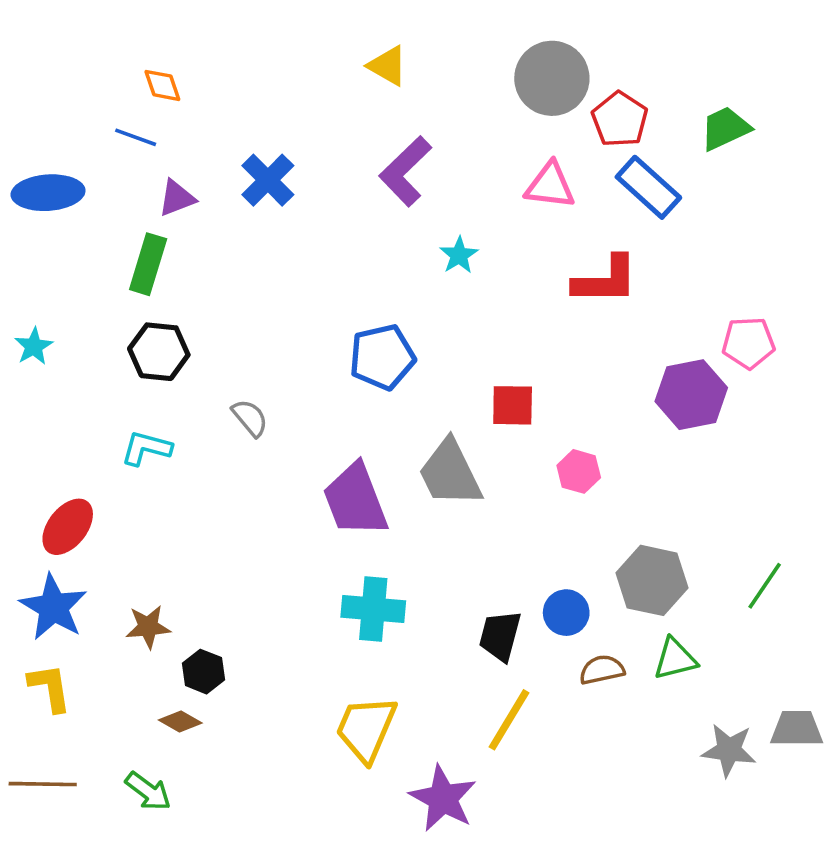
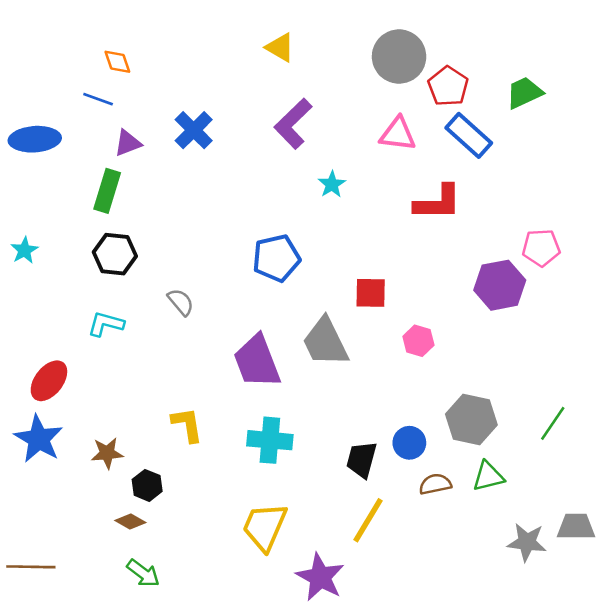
yellow L-shape: (50, 688) -> (187, 425), moved
green arrow: (148, 791) -> (143, 573), moved

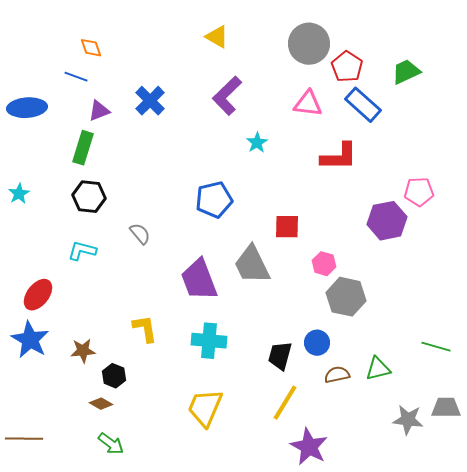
gray hexagon: (471, 420) -> (346, 297), moved
green line: (553, 423) -> (436, 347), moved, turned 72
purple star: (320, 577) -> (309, 447), moved

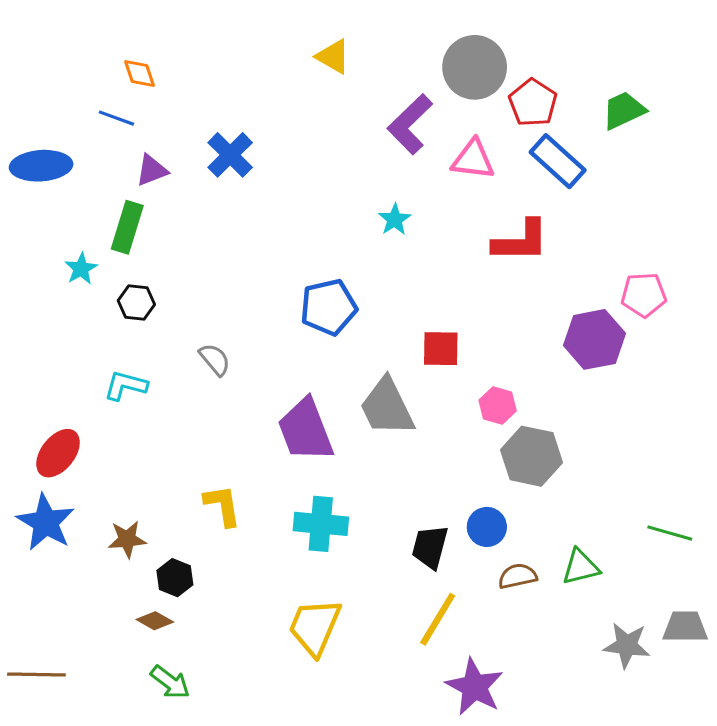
purple L-shape: (227, 96) -> (410, 124), moved
cyan star: (19, 194) -> (81, 269), moved
black hexagon: (89, 197) -> (136, 303), size x0.7

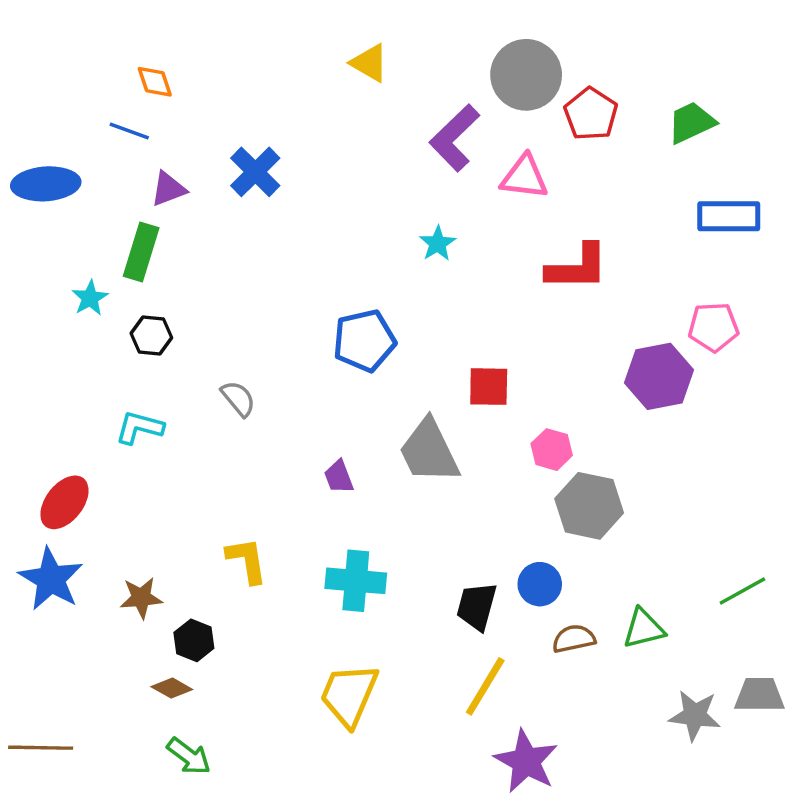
blue rectangle: (558, 161) -> (729, 216), moved, turned -42
purple trapezoid: (305, 430) -> (339, 477), size x0.5
green line: (670, 533) -> (742, 591), turned -45

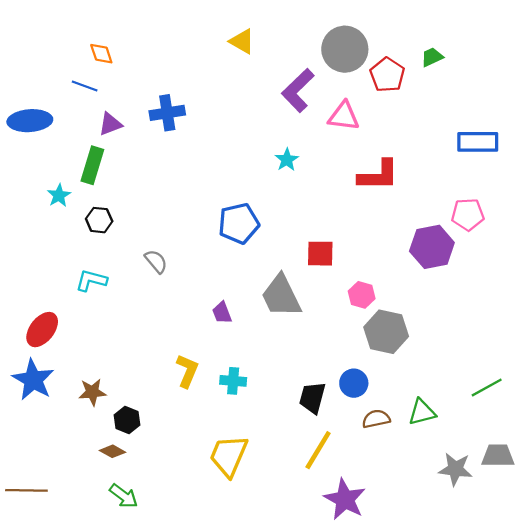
green trapezoid: (691, 123) -> (432, 57), moved, size x0.7
blue cross: (255, 172) -> (167, 113), turned 36
yellow L-shape: (247, 560) -> (187, 371), moved, turned 32
cyan cross: (356, 581) -> (233, 381), size x0.7

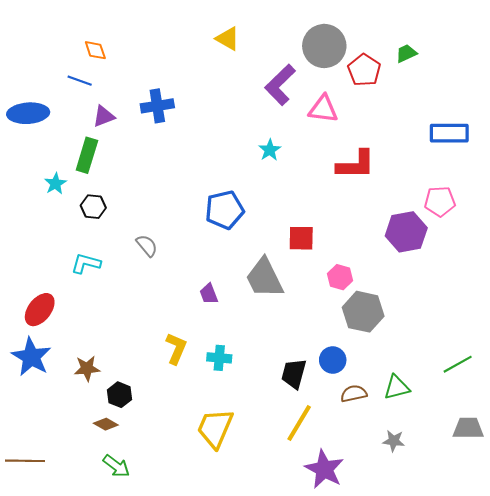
gray star: (455, 469) -> (394, 441), moved, size x0.7

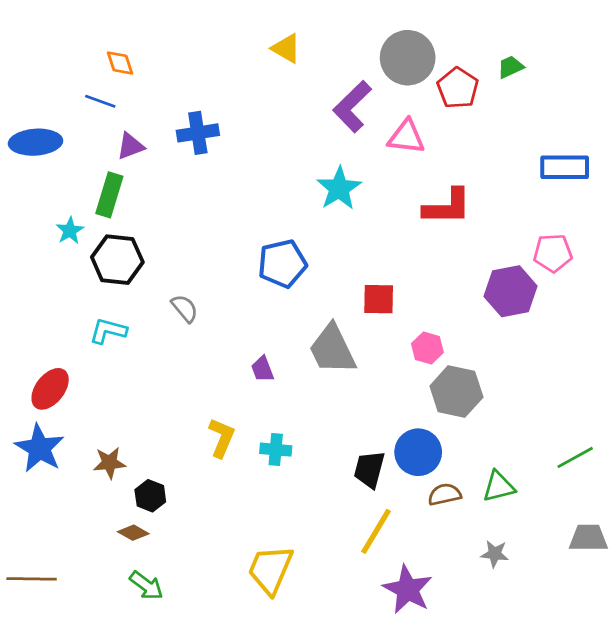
cyan star: (270, 150) -> (339, 188), size x1.6
black hexagon: (93, 207) -> (117, 260), size x1.6
blue circle: (333, 360) -> (418, 452), size x1.4
yellow trapezoid: (215, 428) -> (270, 570), moved

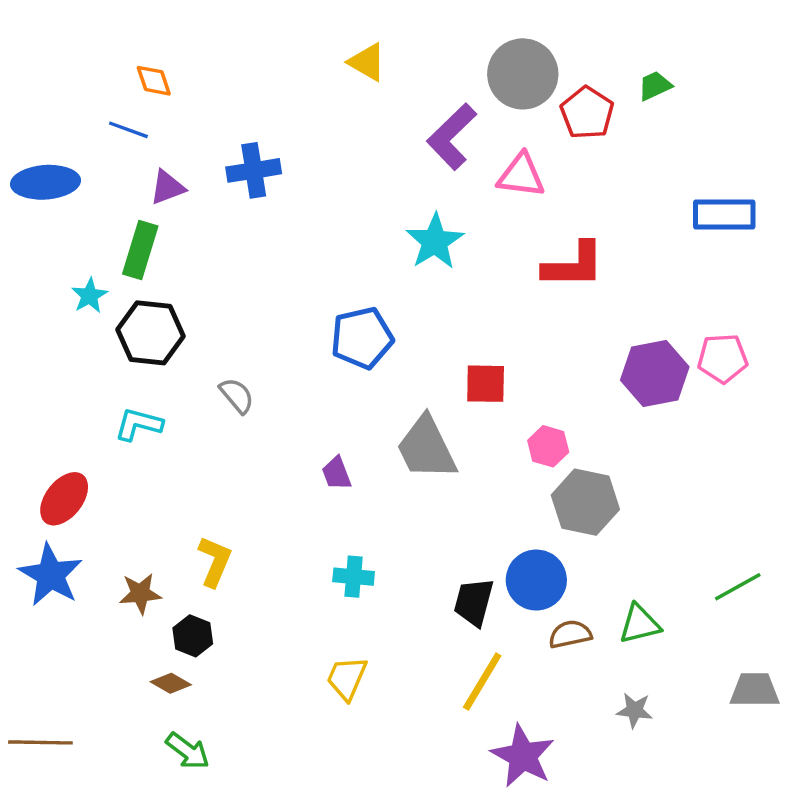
pink pentagon: (553, 253) -> (722, 358), moved
yellow L-shape: (222, 438) -> (215, 561), moved
yellow trapezoid: (270, 570) -> (347, 678), moved, size x0.7

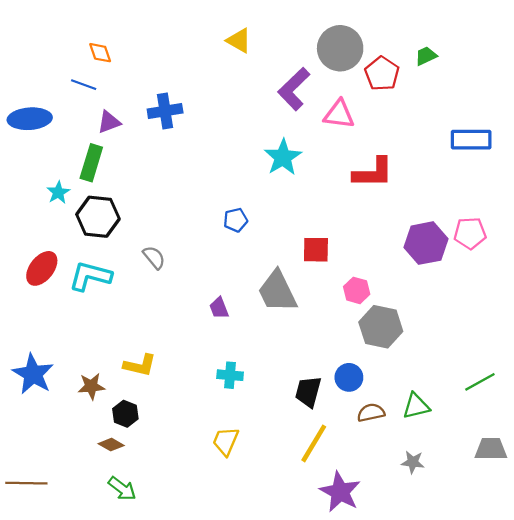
blue pentagon: (362, 338) -> (236, 220), size x0.6
cyan L-shape: (139, 424) -> (90, 276), size x1.4
red ellipse: (64, 499) -> (42, 268), moved
yellow L-shape: (215, 561) -> (140, 365), turned 80
blue circle: (536, 580) -> (349, 377), size x0.7

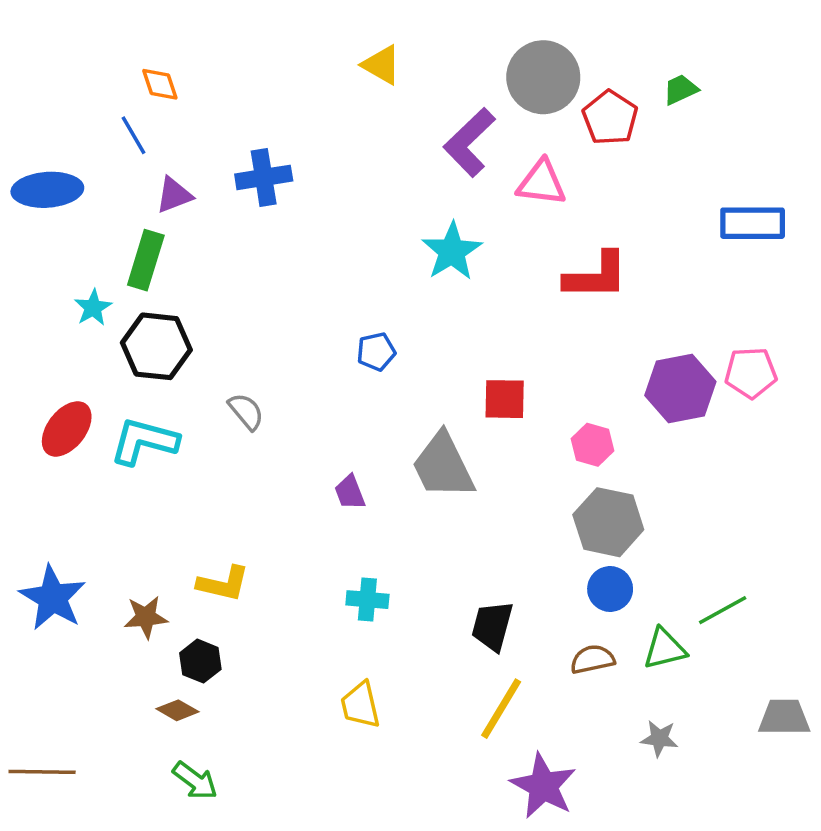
blue line: (84, 85) -> (134, 135), turned 40
pink hexagon: (357, 290) -> (593, 445), moved
blue circle: (349, 377) -> (610, 589), moved
green line: (480, 382) -> (723, 610), moved
yellow trapezoid: (226, 441) -> (360, 705), turned -36

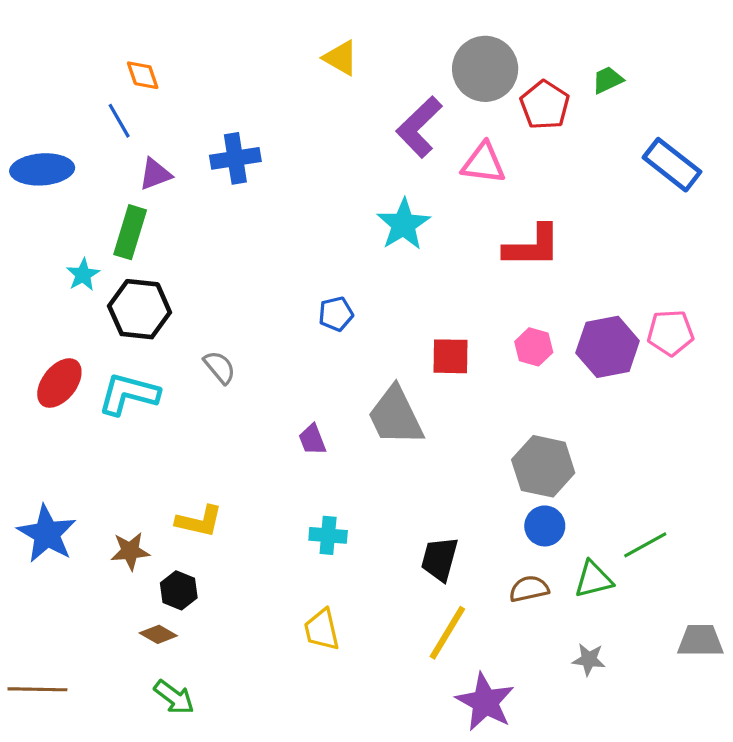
blue rectangle: (753, 223) -> (672, 165), moved, turned 38
pink hexagon: (593, 445) -> (534, 347), moved

